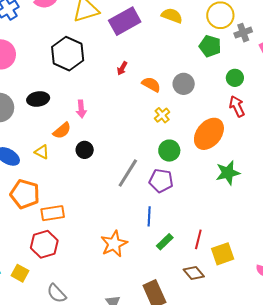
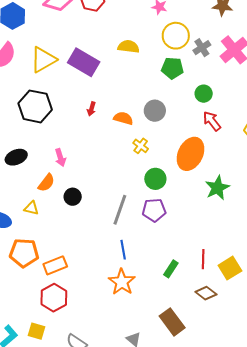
purple rectangle: (125, 21) -> (84, 62), turned 72
blue line: (149, 216) -> (123, 250), moved

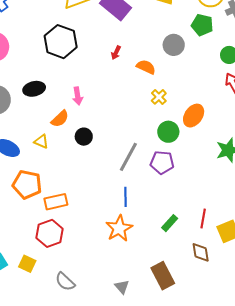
gray circle: (155, 111) -> (174, 45), moved
orange ellipse: (190, 154) -> (194, 116), moved, size x0.7
brown diamond: (206, 293) -> (201, 252), turned 35

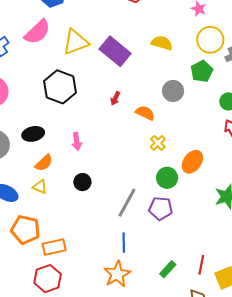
green pentagon: (202, 25) -> (202, 71), turned 30
orange semicircle: (60, 119) -> (44, 163), moved

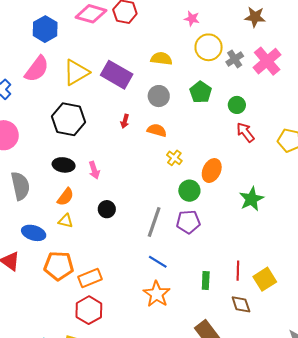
green pentagon: (202, 71) -> (201, 92), moved
gray circle: (173, 91) -> (159, 96), moved
black ellipse: (33, 134) -> (64, 165), moved, turned 30
blue line: (124, 243) -> (158, 262), turned -48
green rectangle: (168, 269) -> (206, 281), turned -30

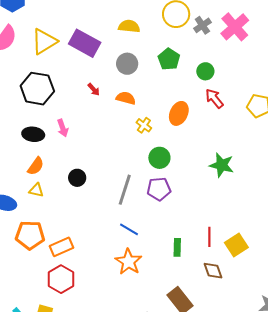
red arrow: (125, 121) -> (94, 89), turned -56
pink arrow: (94, 170) -> (63, 128), moved
orange ellipse: (212, 171) -> (179, 113), moved
green star: (251, 199) -> (222, 165), turned -30

